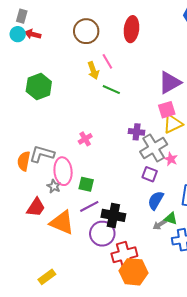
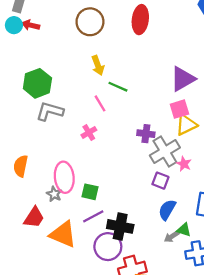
pink line: (107, 61) -> (100, 103), moved
pink cross: (85, 139) -> (89, 133), moved
gray L-shape: (42, 154) -> (50, 111), moved

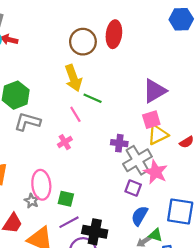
brown circle: (90, 22) -> (83, 42), moved
yellow arrow: (98, 65) -> (73, 78), size x1.4
pink star: (184, 164) -> (156, 172), size x1.6

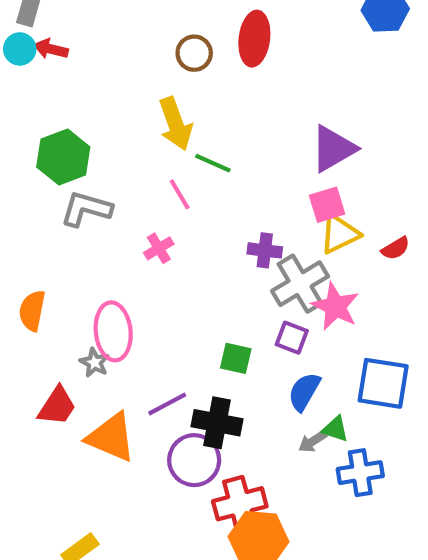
brown circle: (83, 42) -> (194, 53), size x0.7
green square: (66, 199) -> (236, 358), moved

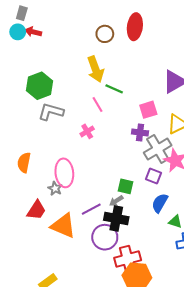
pink square: (327, 205) -> (148, 110), moved
gray arrow: (313, 441) -> (116, 201), moved

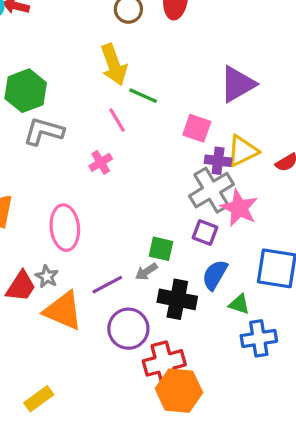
pink square: (148, 110) -> (197, 128), turned 36
purple cross: (140, 132) -> (218, 161), moved
gray star: (55, 188) -> (47, 277), moved
black cross: (116, 219) -> (177, 299), moved

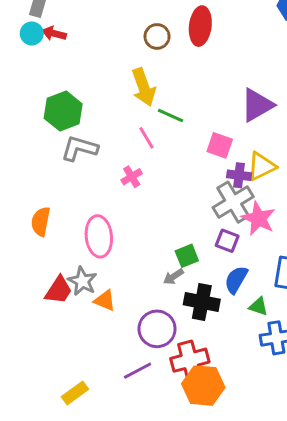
green square: (161, 249) -> (187, 256), turned -35
gray star: (47, 277) -> (82, 281), size x1.4
purple line: (107, 285) -> (138, 371), moved
orange triangle: (63, 311) -> (105, 301), moved, size x0.6

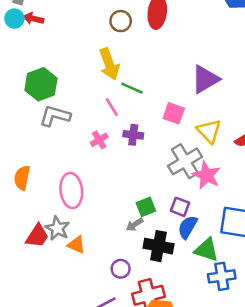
yellow triangle: (261, 166) -> (209, 131), turned -48
purple cross: (239, 175) -> (133, 135), moved
purple square: (227, 241) -> (180, 207), moved
green triangle: (258, 306) -> (207, 250), size x1.5
purple circle: (157, 329) -> (121, 269), size x0.6

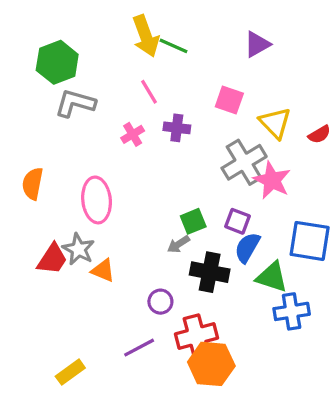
purple triangle: (205, 79) -> (257, 44), moved, size x0.7
green line: (132, 88) -> (174, 46), moved

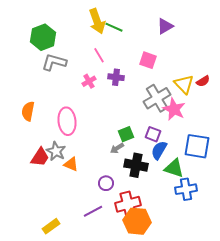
yellow triangle: (275, 123) -> (184, 84), moved

